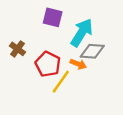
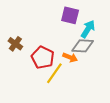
purple square: (53, 17) -> (70, 15), moved
cyan arrow: (82, 33) -> (88, 29), moved, size x0.7

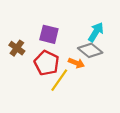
purple square: (70, 15) -> (49, 34), moved
gray diamond: (83, 46) -> (90, 50), turned 35

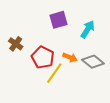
purple square: (49, 34) -> (58, 20), moved, turned -30
gray diamond: (90, 50) -> (93, 62), moved

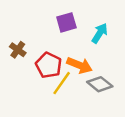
orange arrow: (70, 57) -> (80, 65), size x1.5
gray diamond: (93, 62) -> (100, 84), moved

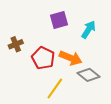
brown cross: (18, 50) -> (16, 44), turned 32
yellow line: (62, 83) -> (55, 89), moved

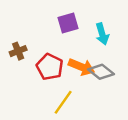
cyan arrow: (89, 29) -> (102, 34), turned 132
gray diamond: (89, 75) -> (101, 72), moved

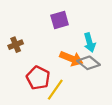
cyan arrow: (102, 34) -> (90, 42), moved
red pentagon: (50, 67) -> (38, 78), moved

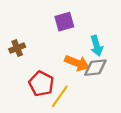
gray diamond: (88, 63) -> (95, 68), turned -45

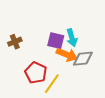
purple square: (64, 22) -> (56, 41), moved, turned 30
cyan arrow: (97, 46) -> (72, 38), moved

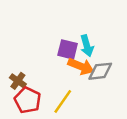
brown cross: (15, 42) -> (18, 81), moved, turned -32
red pentagon: (36, 73) -> (28, 100), moved

